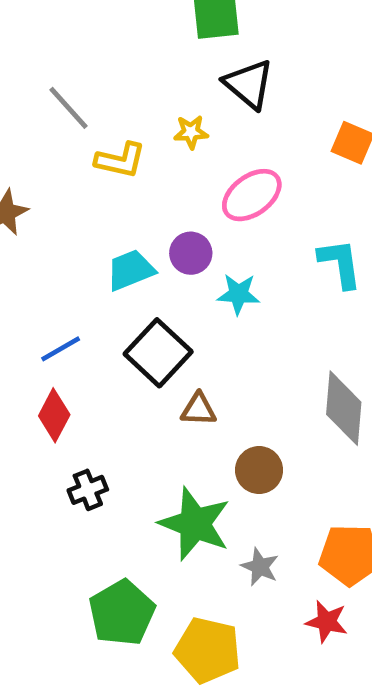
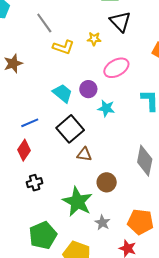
cyan trapezoid: (130, 270) -> (63, 93), turned 55

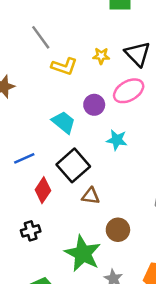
black triangle: (120, 22) -> (138, 54), moved
purple circle: (88, 89) -> (94, 105), moved
red diamond: (24, 150) -> (43, 190), moved

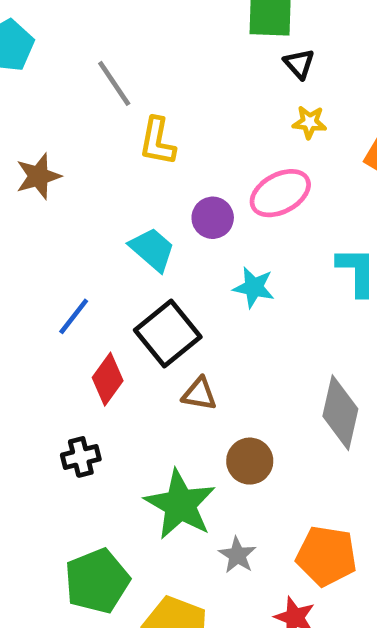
black triangle: (138, 54) -> (299, 64), moved, size x0.6
yellow star: (101, 56) -> (310, 122), moved
yellow L-shape: (64, 66) -> (157, 141), turned 80
blue line: (24, 158) -> (74, 316), turned -30

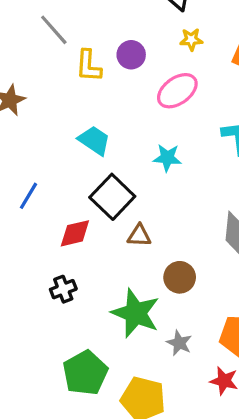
purple circle: (213, 218) -> (131, 55), moved
blue line: (74, 316) -> (29, 196), moved
red diamond: (108, 379) -> (75, 233), turned 48

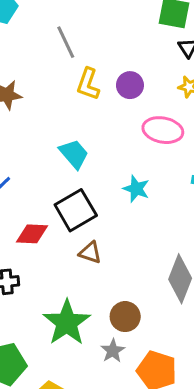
pink ellipse: (177, 91) -> (163, 130), turned 30
brown circle: (180, 277) -> (125, 317), moved
gray star: (179, 343) -> (113, 351), moved

